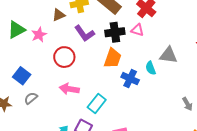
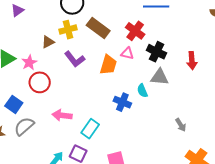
black cross: (115, 32) -> (156, 52), moved, turned 36
red circle: (64, 57) -> (40, 82), moved
orange trapezoid: (113, 58) -> (108, 65), moved
gray semicircle: (31, 98) -> (24, 126), size x1.5

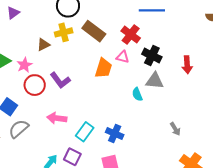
purple L-shape: (75, 59) -> (60, 80), moved
blue cross: (122, 102) -> (115, 133), moved

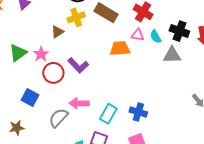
black cross: (152, 56) -> (179, 31), moved
orange trapezoid: (103, 68) -> (120, 48), turned -105
cyan semicircle: (137, 94) -> (156, 37), moved
gray semicircle: (19, 129) -> (58, 118), moved

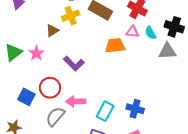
red circle: (53, 73) -> (50, 88), moved

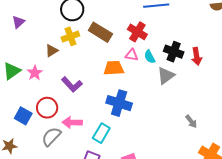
gray triangle: (167, 51) -> (166, 76), turned -36
blue cross: (135, 109) -> (119, 103), moved, size x1.4

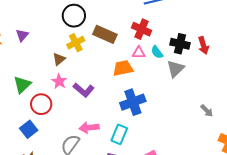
pink star: (35, 73) -> (59, 81), moved
blue cross: (119, 103) -> (133, 102), turned -30
red circle: (47, 108) -> (41, 104), moved
blue square: (23, 116) -> (29, 129), moved, turned 30

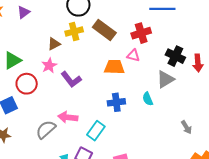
red cross: (141, 29) -> (141, 33), turned 36
cyan semicircle: (157, 52) -> (148, 99), moved
blue cross: (133, 102) -> (116, 102), size x0.7

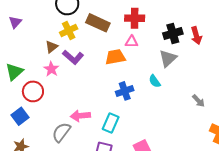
red cross: (141, 33) -> (135, 18), turned 30
black cross: (175, 56) -> (173, 33), turned -30
purple L-shape: (71, 79) -> (73, 57), moved

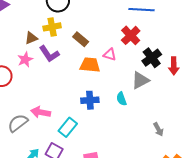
red cross: (135, 18) -> (131, 35), moved, turned 30
brown rectangle: (98, 23) -> (81, 39), moved, size x0.7
black cross: (173, 33) -> (152, 58), turned -36

